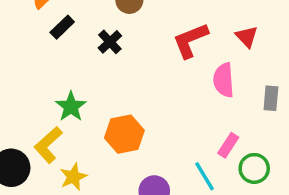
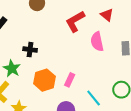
black cross: (110, 42) -> (30, 50), moved, turned -32
pink rectangle: (228, 145) -> (70, 80), moved

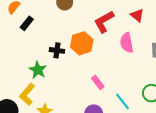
orange hexagon: (45, 80) -> (82, 43), moved
pink rectangle: (70, 80) -> (98, 82), turned -64

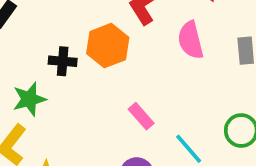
green star: (38, 70) -> (29, 99), turned 30

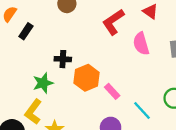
orange hexagon: (108, 46) -> (87, 78), moved

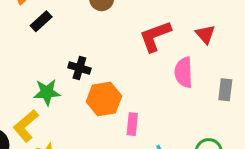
pink rectangle: (112, 91) -> (132, 124), turned 35

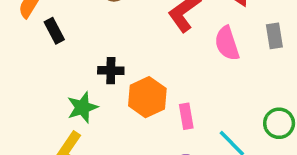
black rectangle: (41, 21) -> (54, 31), turned -60
gray rectangle: (225, 90) -> (274, 36), moved

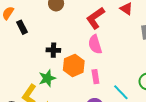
pink semicircle: (227, 43) -> (95, 44), moved
green star: (82, 107) -> (47, 78), moved

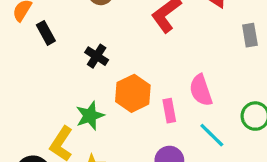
pink semicircle: (95, 44) -> (201, 90), moved
black cross: (53, 50) -> (97, 56), moved, turned 32

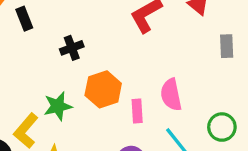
black cross: (97, 56) -> (72, 48), turned 30

